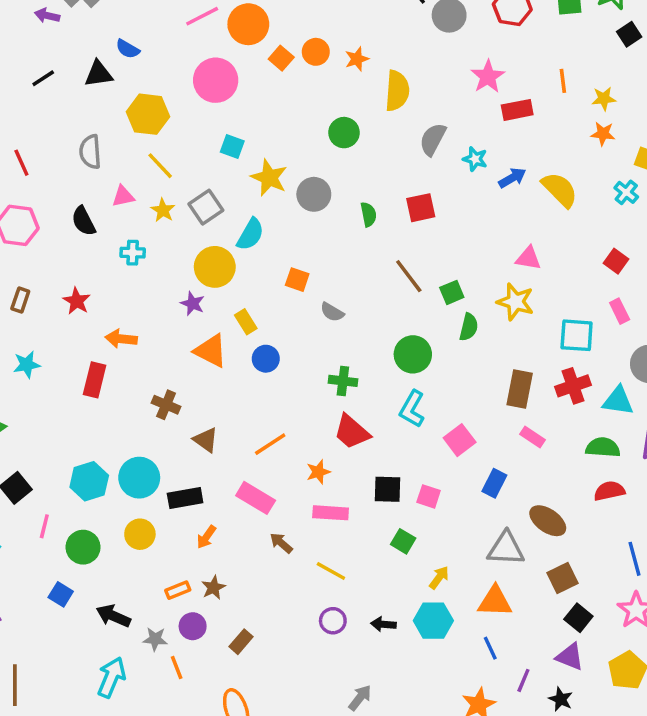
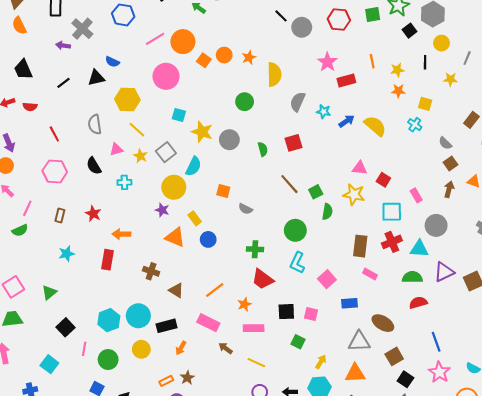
red square: (616, 261) -> (383, 180), moved
blue rectangle: (494, 483) -> (349, 303), turned 63

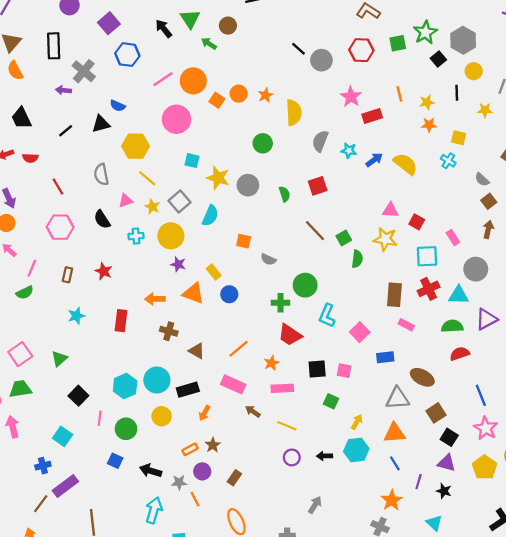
yellow circle: (174, 187) -> (171, 236), moved
green circle: (295, 230) -> (305, 285), moved
orange arrow: (121, 234) -> (155, 299), moved

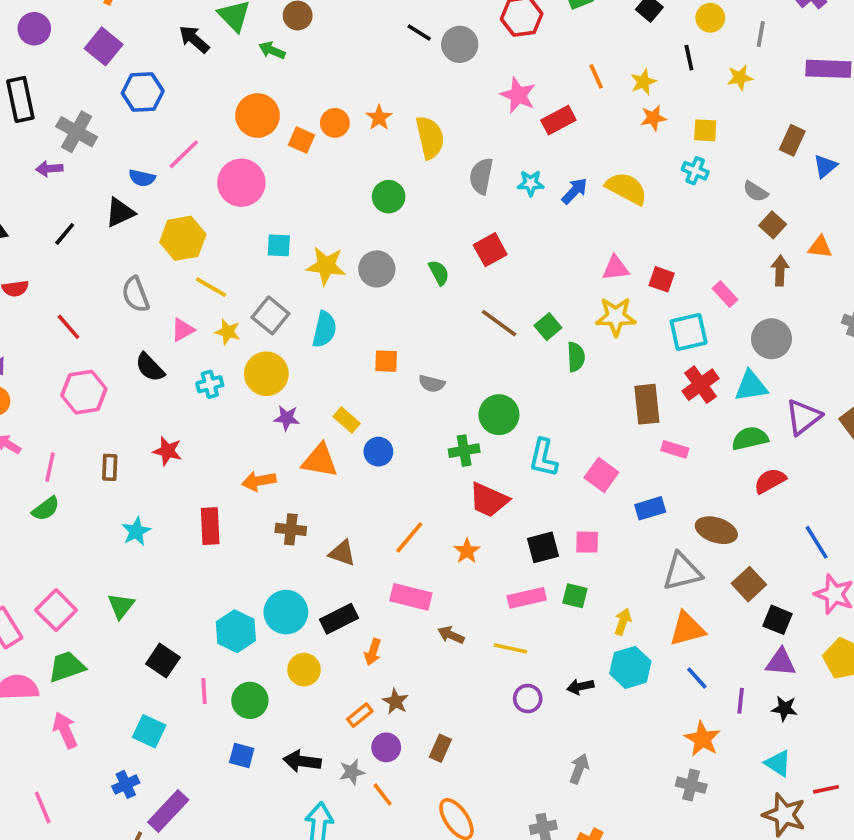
pink line: (163, 79) -> (184, 154), moved
pink rectangle: (282, 388) -> (527, 598), moved

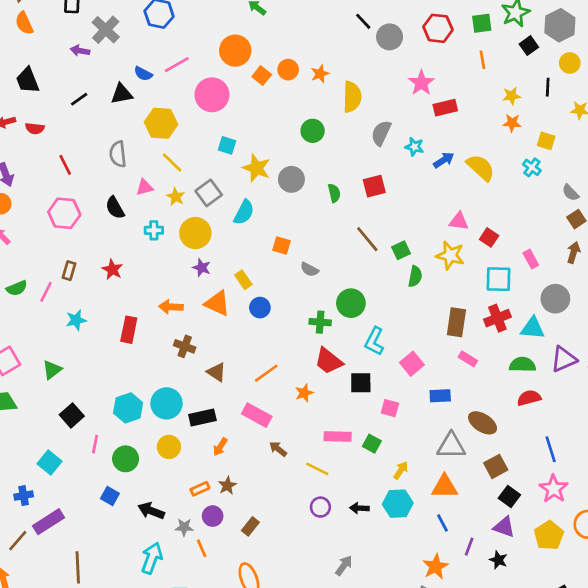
orange line: (596, 76) -> (482, 60), moved
pink line: (50, 467) -> (46, 292), moved
black square: (543, 547) -> (361, 383), moved

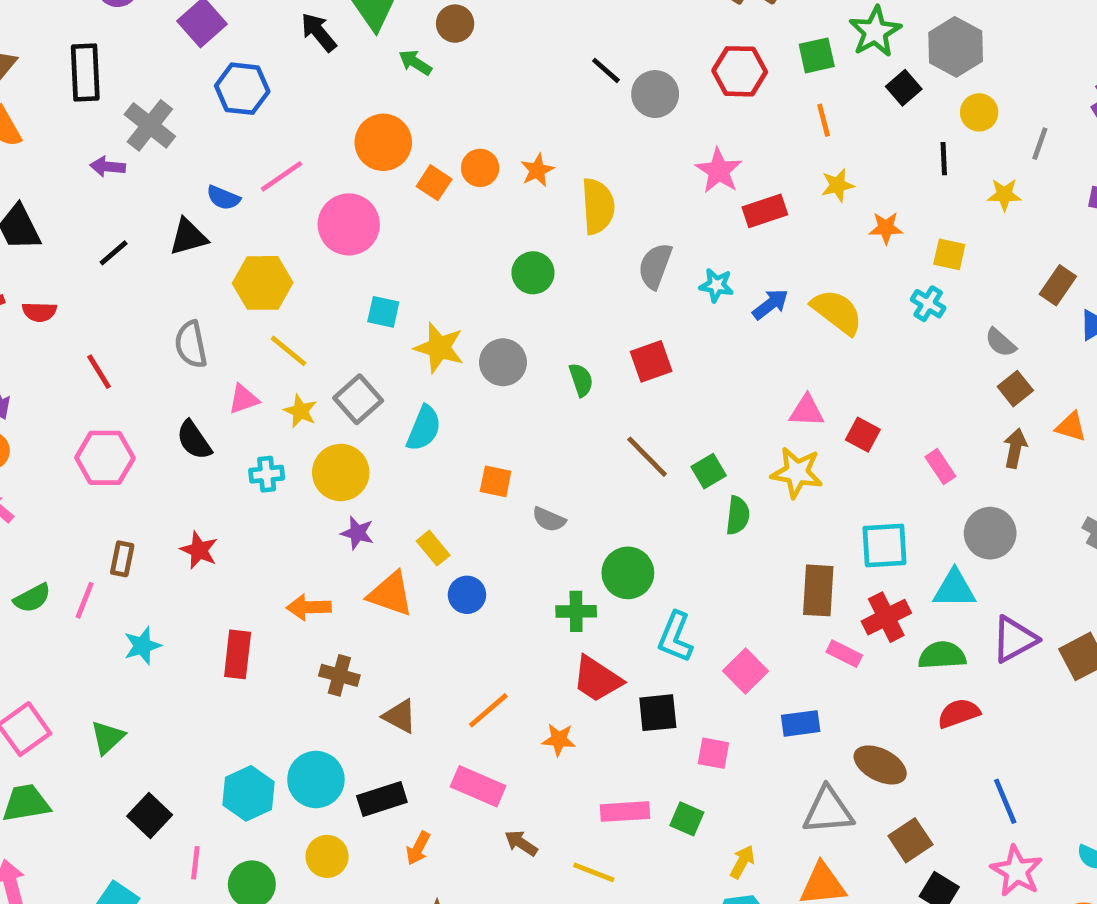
yellow star: (511, 96) -> (838, 185), moved
cyan square: (498, 279) -> (885, 545), moved
red cross: (497, 318) -> (886, 617), moved
orange star: (304, 393) -> (559, 740), turned 30

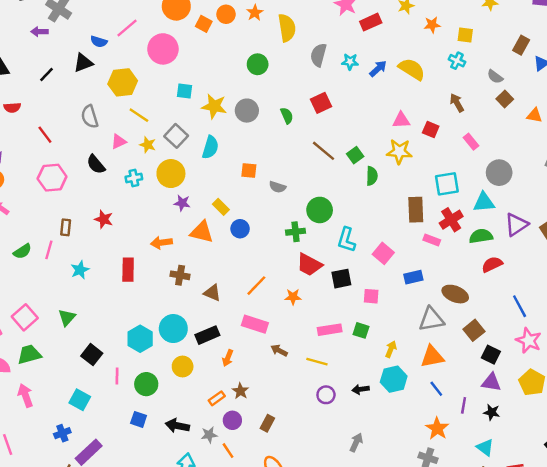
brown arrow: (1015, 448) -> (457, 103), moved, turned -36

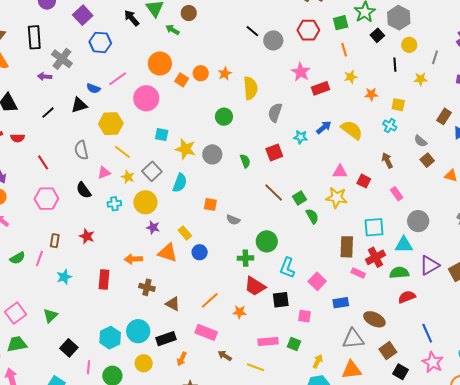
cyan star: (350, 62) -> (301, 137), moved
green semicircle: (372, 176) -> (312, 216), turned -35

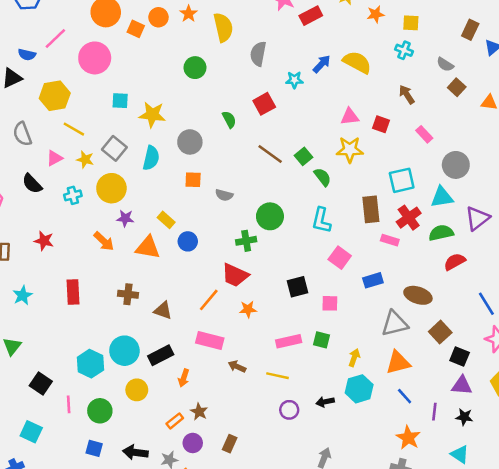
gray circle: (212, 154) -> (190, 142), moved
orange arrow: (133, 259) -> (104, 241), moved, turned -126
cyan L-shape: (287, 268) -> (321, 220), moved
red trapezoid: (255, 286) -> (235, 275), moved

